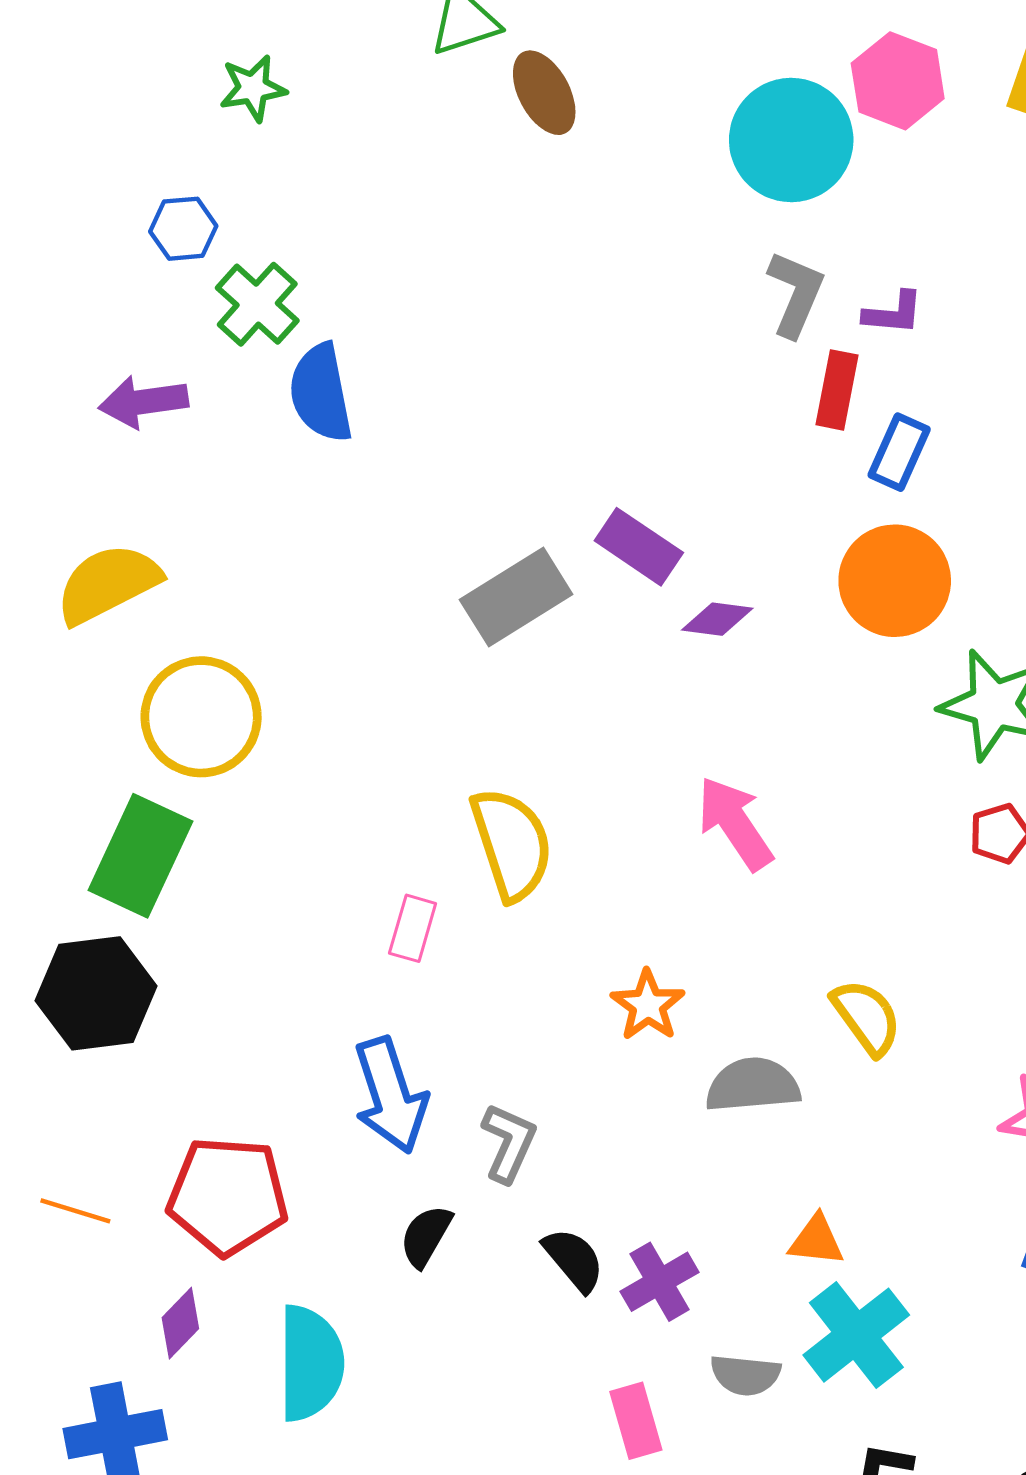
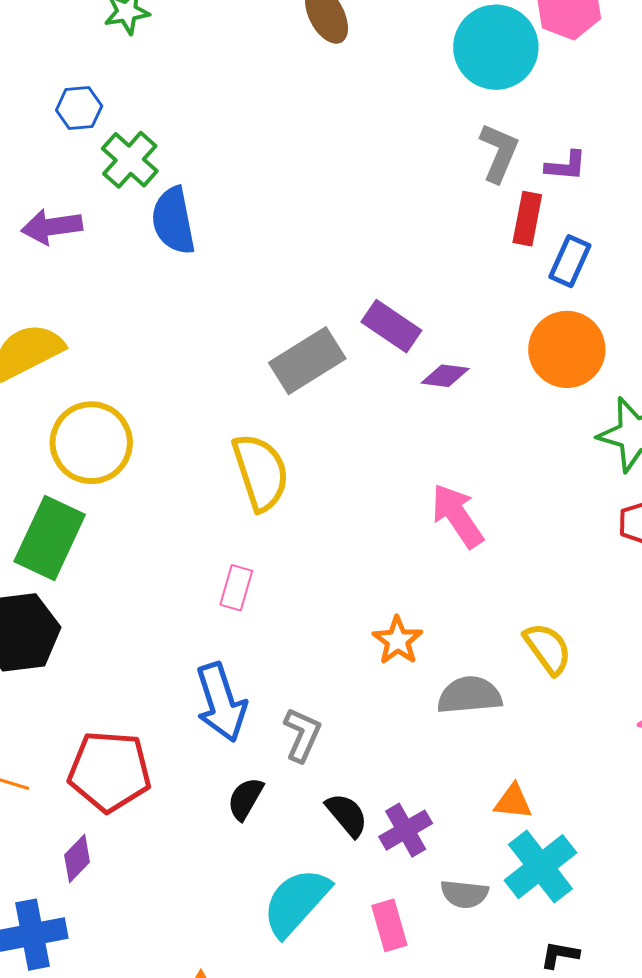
yellow semicircle: (512, 844) -> (261, 472), moved
cyan semicircle: (311, 1363) -> (296, 902), moved, turned -138

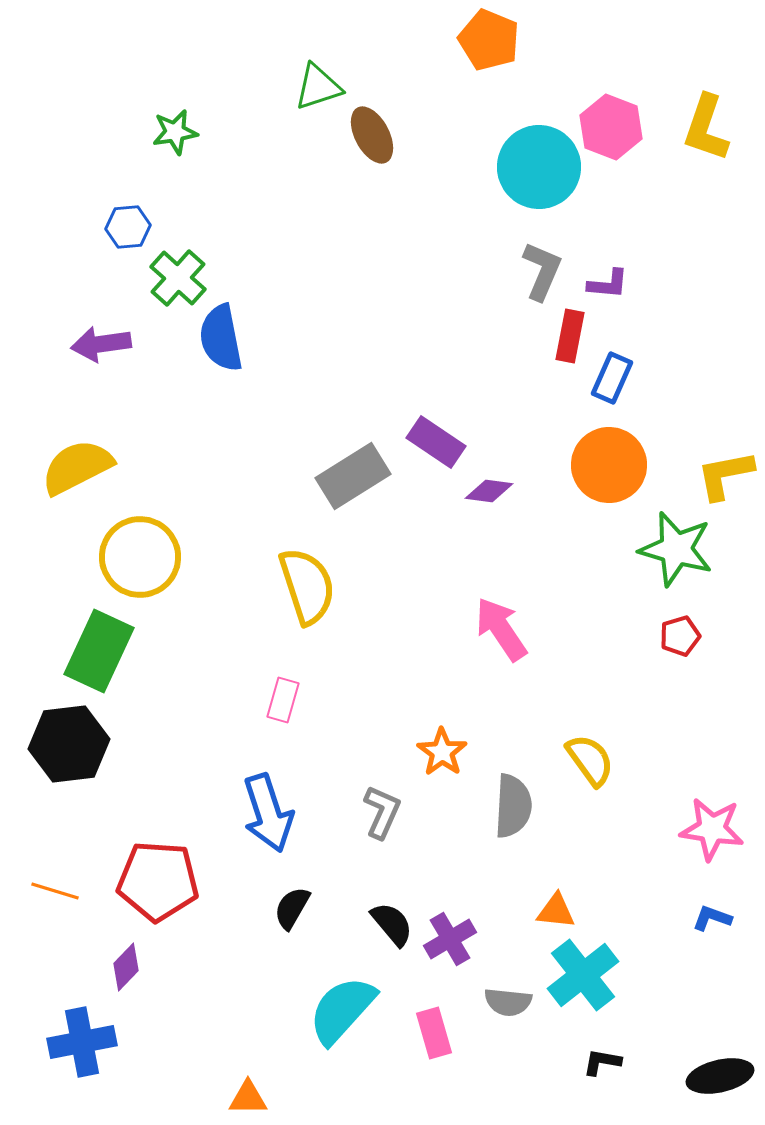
gray semicircle: (470, 695) -> (513, 806), turned 98
gray L-shape: (302, 735) -> (382, 812), moved

